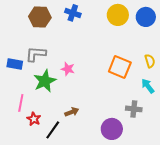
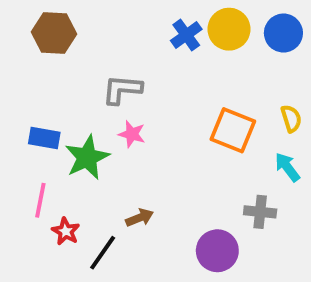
blue cross: (73, 13) -> (186, 35), moved, turned 35
brown hexagon: (40, 17) -> (54, 33), moved
gray L-shape: (36, 54) -> (122, 89), moved
blue rectangle: (15, 64) -> (44, 138), moved

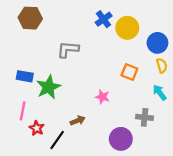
yellow circle: (229, 29) -> (127, 28), moved
blue circle: (283, 33) -> (157, 43), moved
orange square: (233, 130) -> (129, 72), size x0.7
pink star: (132, 134) -> (102, 97), moved

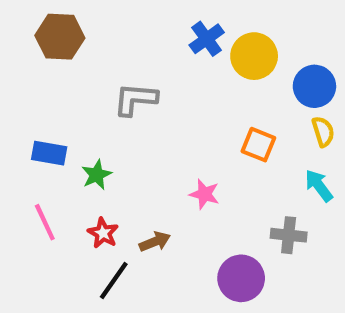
green star: (49, 87) -> (97, 175), size x0.6
pink line: (23, 111) -> (45, 222), turned -36
red star: (37, 128) -> (103, 233), moved

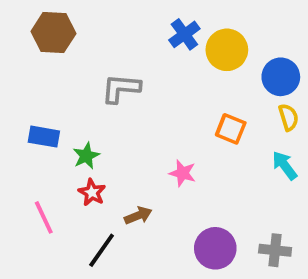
pink line: (45, 222) -> (44, 217), moved
red star: (103, 233) -> (92, 192), moved
gray cross: (289, 235) -> (275, 250), moved

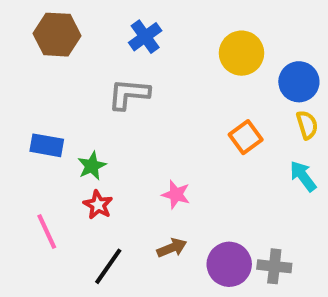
blue cross: (184, 34) -> (145, 37), moved
orange square: (231, 129) -> (246, 137), turned 32
pink star: (183, 173) -> (176, 195), moved
brown arrow: (138, 216) -> (172, 248), moved
gray cross: (275, 250) -> (274, 266), moved

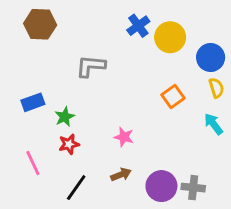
blue cross: (145, 37) -> (138, 26), moved
blue rectangle: (47, 145) -> (33, 102), turned -30
red star: (98, 205) -> (69, 144), turned 30

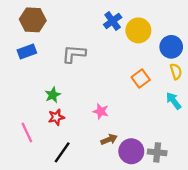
blue rectangle: (33, 102) -> (27, 52), moved
brown arrow: (121, 175) -> (109, 140), moved

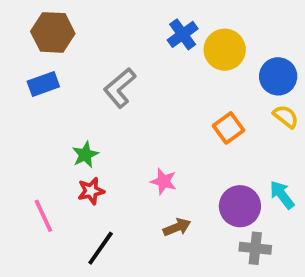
gray L-shape: (74, 54) -> (120, 88), turned -45
yellow semicircle: (176, 71) -> (286, 116), turned -35
cyan arrow: (174, 101) -> (282, 195), moved
purple circle: (131, 151) -> (240, 206), moved

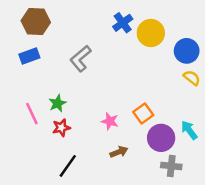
orange square: (228, 128) -> (143, 114), moved
pink line: (43, 216) -> (32, 114), moved

